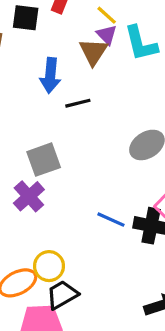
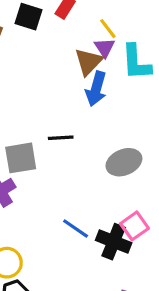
blue arrow: (50, 75) -> (96, 89), moved
black line: (78, 103) -> (61, 138), moved

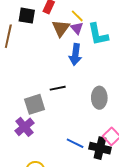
brown triangle: (88, 62) -> (61, 28), moved
gray ellipse: (124, 162) -> (99, 98), turned -60

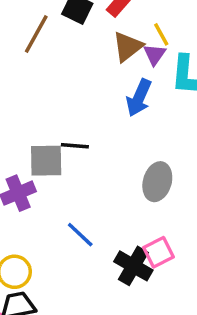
black line: (58, 88) -> (75, 146), moved
blue line: (75, 143) -> (80, 235), moved

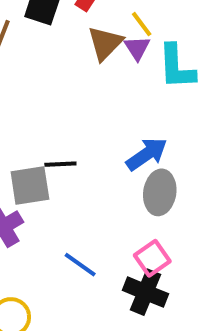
blue arrow: (139, 98) -> (147, 154), moved, turned -141
pink square: (158, 252) -> (152, 258), moved

